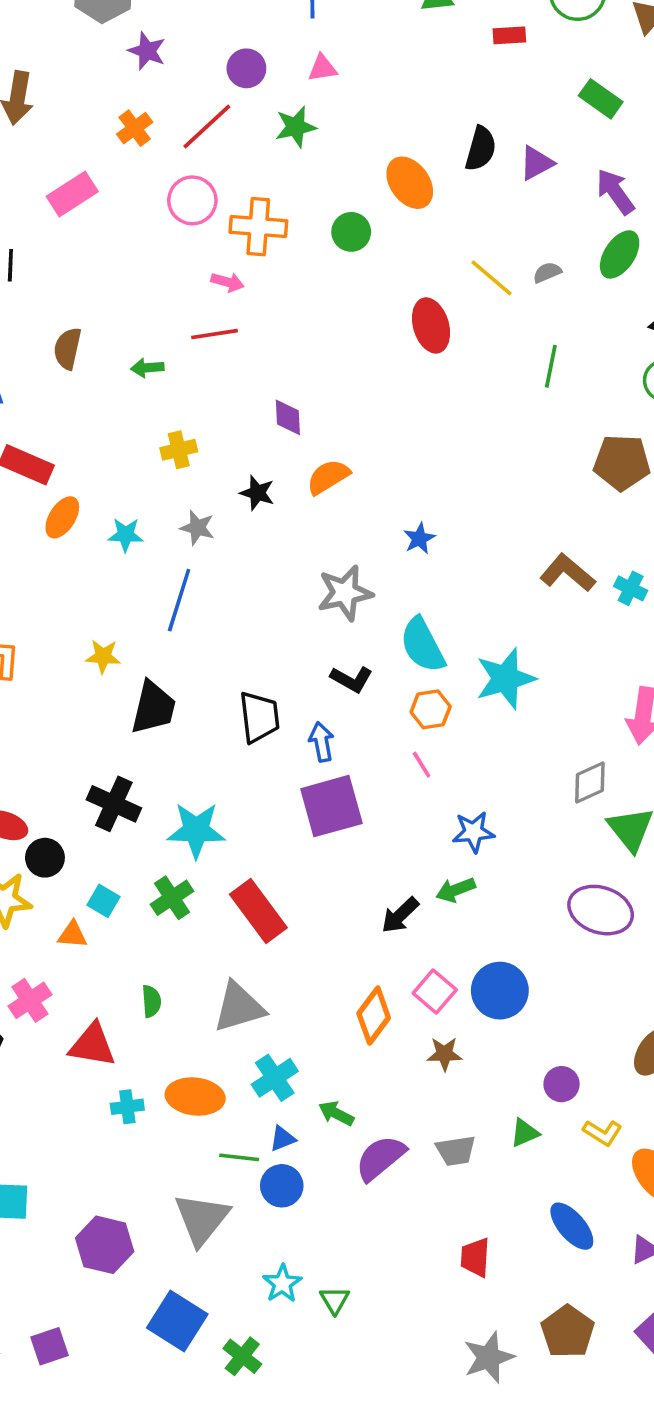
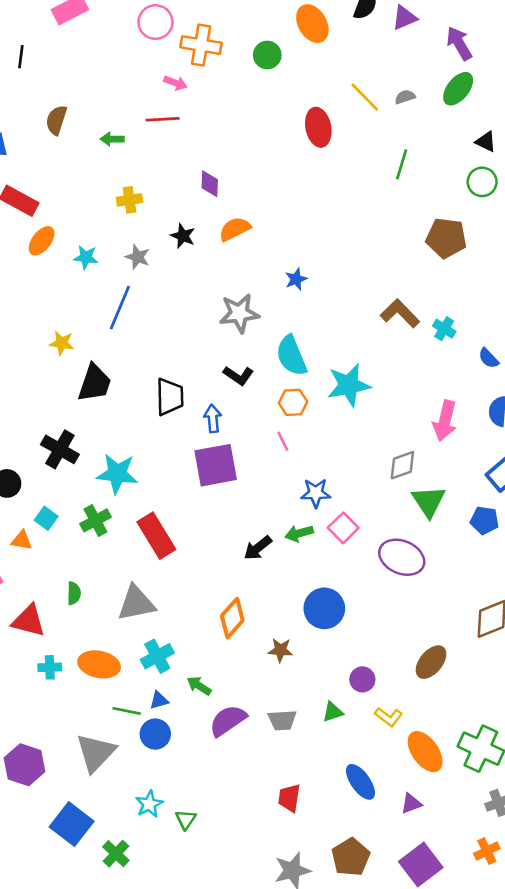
pink square: (435, 992) -> (343, 528), moved

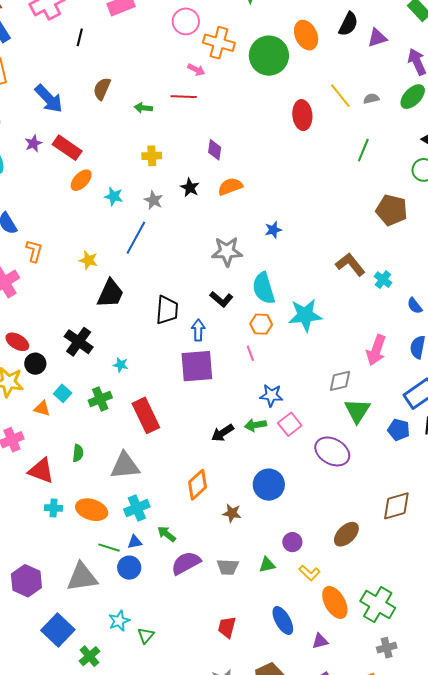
green circle: (267, 55) -> (269, 56), size x1.8
cyan star: (117, 474) -> (121, 365), size x0.5
gray triangle: (96, 753) -> (82, 577), turned 32

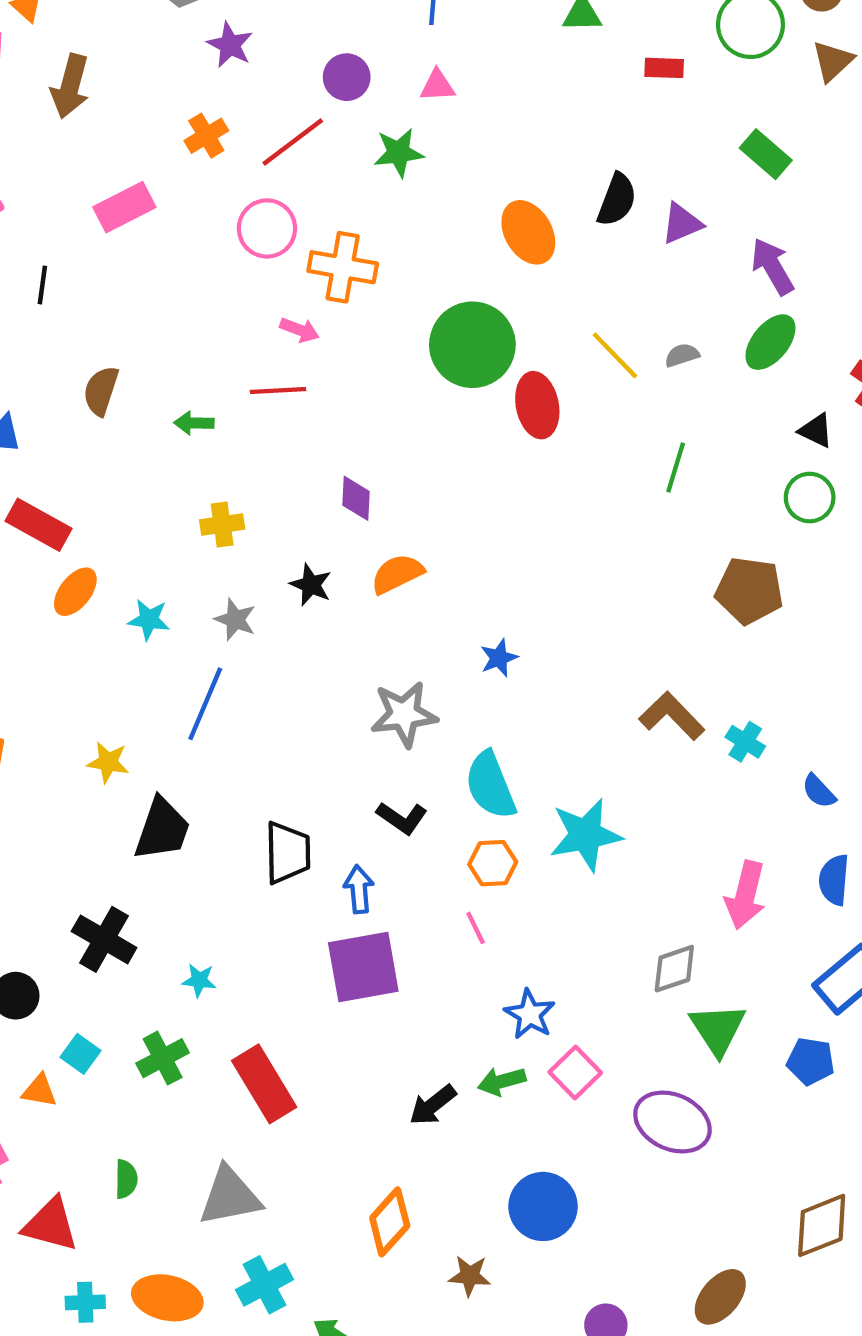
green circle: (269, 56) -> (472, 345), moved
blue star: (271, 395) -> (530, 1014), turned 30

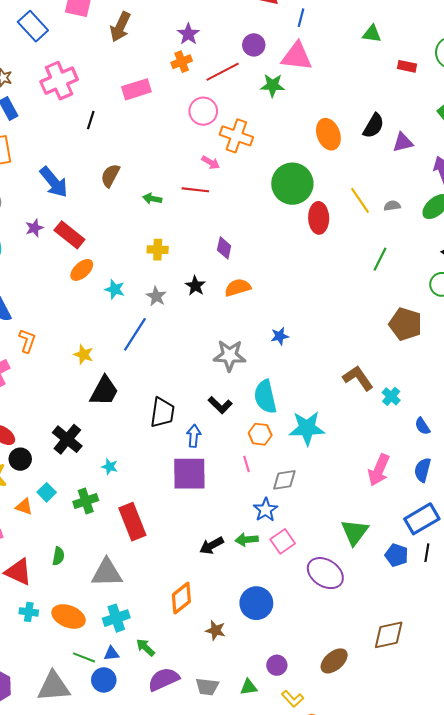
purple star: (230, 45) -> (188, 34), moved
pink triangle: (437, 86) -> (297, 56), size x1.8
gray diamond: (674, 969) -> (284, 480), moved

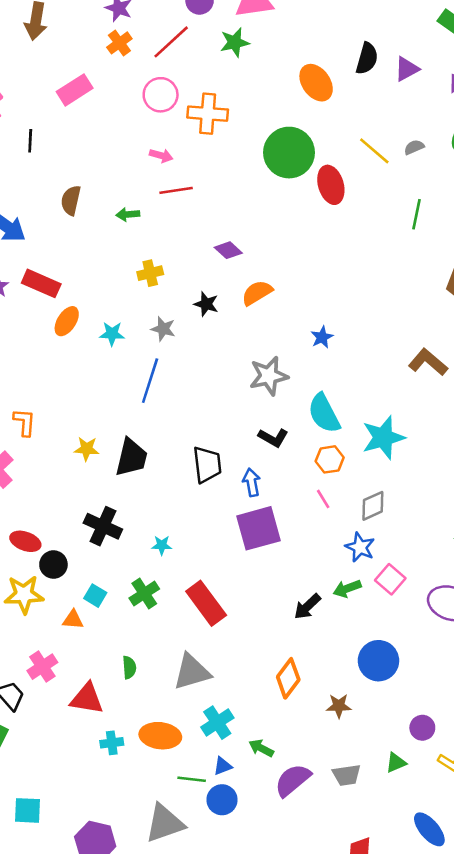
pink arrow: (211, 162) -> (161, 156), moved
purple diamond: (224, 248) -> (228, 250), turned -45
yellow star: (84, 355) -> (87, 449), moved

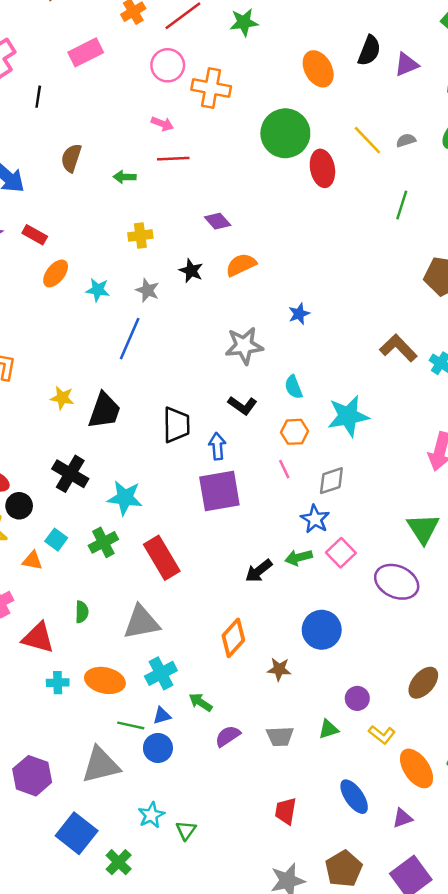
red rectangle: (41, 283) -> (35, 235), size x0.7
cyan semicircle: (324, 413) -> (294, 387), size x0.6
cyan star: (162, 545) -> (125, 498), size x1.8
purple semicircle: (293, 780) -> (228, 736), size x0.7

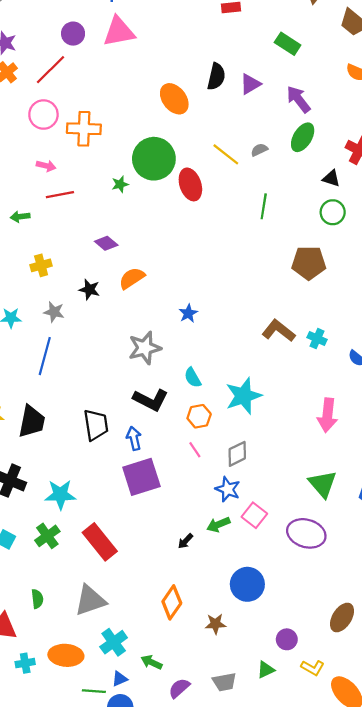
green star: (244, 22) -> (120, 184), moved, size x0.7
black L-shape: (242, 405) -> (151, 400), size x1.4
black arrow: (259, 571) -> (185, 541), size x0.7

